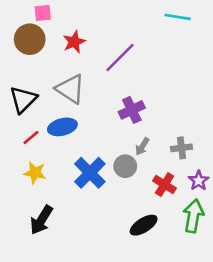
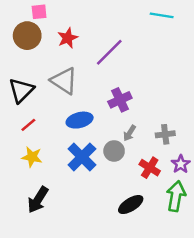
blue ellipse: (62, 127) -> (80, 120), moved

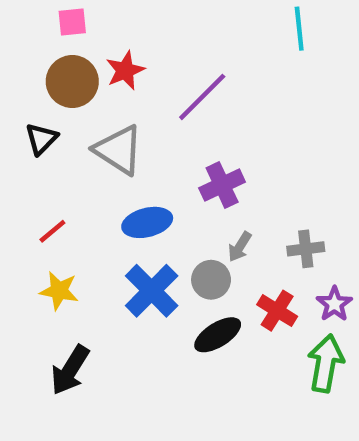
cyan line: (162, 15) -> (299, 29), turned 75
brown circle: (27, 36) -> (72, 81), moved
black triangle: (21, 90) -> (41, 139), moved, size x0.7
black ellipse: (131, 205) -> (218, 335), moved

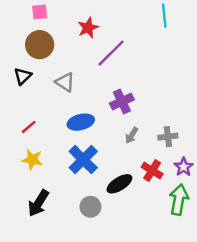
red star: (125, 70) -> (88, 28), moved
gray triangle: (119, 150) -> (65, 82), size x0.7
gray circle: (211, 280) -> (90, 207), moved

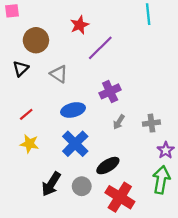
pink square: (40, 12) -> (12, 11), moved
red cross: (152, 170) -> (120, 197), moved, size x1.5
black arrow: (38, 203) -> (51, 184), moved

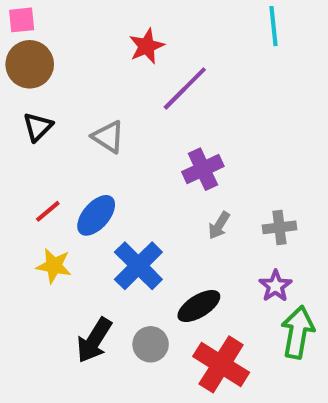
brown circle: (36, 40) -> (30, 64), moved
blue ellipse: (73, 110) -> (96, 215), moved, turned -35
purple star: (166, 150) -> (275, 286), moved

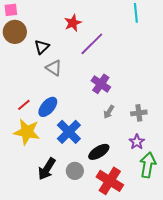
black triangle: (38, 127) -> (42, 47), moved
purple cross: (203, 169) -> (101, 84), turned -30
yellow star: (54, 266) -> (27, 132), size x1.5

